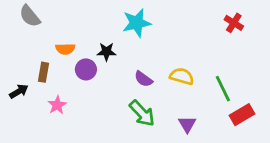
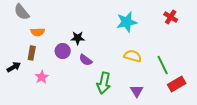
cyan star: (137, 23) -> (127, 22), moved
orange semicircle: (65, 49) -> (38, 32), moved
purple semicircle: (143, 79) -> (86, 60), moved
green arrow: (142, 113) -> (104, 83), turned 55

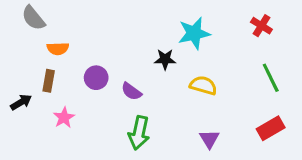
black star: (78, 38) -> (165, 59), moved
green line: (163, 65) -> (271, 78), moved
green arrow: (104, 83) -> (139, 133), moved

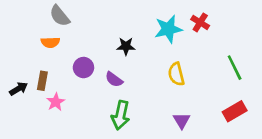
gray semicircle: (33, 18) -> (60, 16), moved
red cross: (261, 26) -> (200, 22), moved
black star: (165, 59) -> (126, 46), moved
brown rectangle: (49, 81) -> (42, 81), moved
yellow semicircle: (203, 85) -> (176, 74), turned -120

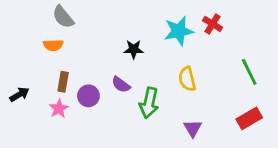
purple circle: (83, 68) -> (88, 96), moved
brown rectangle: (42, 81) -> (63, 82), moved
green arrow: (121, 115) -> (149, 103), moved

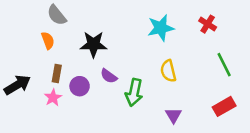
red cross: (213, 24) -> (208, 24), moved
orange semicircle: (53, 45) -> (48, 41), turned -108
black star: (134, 49) -> (93, 44), moved, size x1.5
black arrow: (19, 94) -> (17, 85), size x1.5

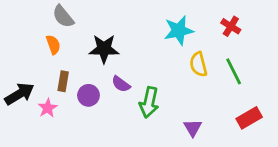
green line: (224, 65) -> (234, 71), moved
yellow semicircle: (168, 71) -> (198, 64), moved
pink star: (53, 98) -> (48, 108), moved

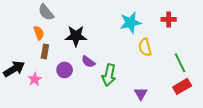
red cross: (231, 26) -> (169, 19), turned -32
green line: (234, 71) -> (180, 63), moved
brown rectangle: (63, 81) -> (45, 51), moved

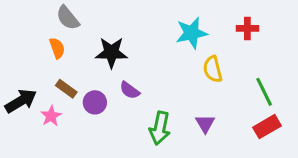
brown rectangle: (45, 51) -> (66, 89), moved, turned -64
green arrow: (109, 75) -> (160, 128), moved
purple triangle: (141, 94) -> (205, 124), moved

